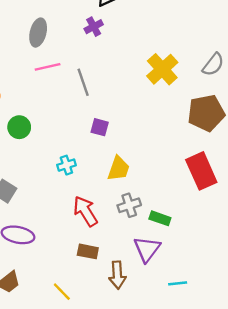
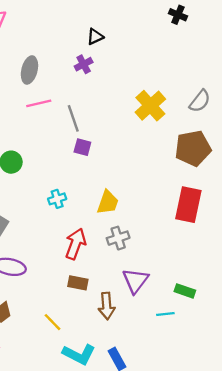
purple square: (100, 127) -> (82, 147), moved
red rectangle: (201, 171) -> (188, 205), turned 36
red arrow: (85, 211) -> (76, 244), turned 52
green rectangle: (160, 218) -> (185, 291), moved

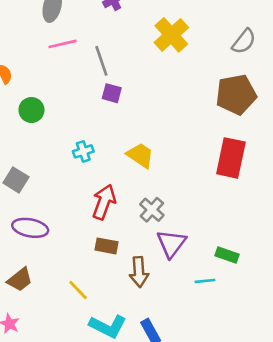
yellow cross: (150, 106) -> (171, 35), moved
yellow trapezoid: (108, 202) -> (140, 155), turned -75
gray cross: (118, 238) -> (152, 210), moved, turned -30

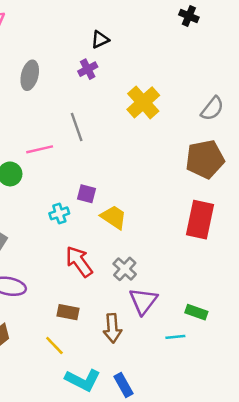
pink line: (63, 44) -> (40, 149), moved
purple square: (112, 93) -> (86, 194), moved
red arrow: (104, 202) -> (79, 262), turned -56
brown rectangle: (107, 246) -> (68, 312), moved

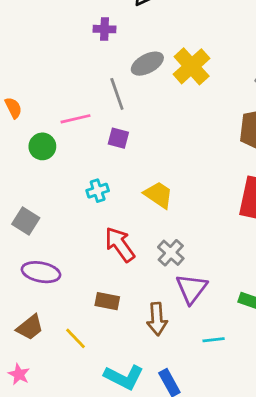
purple cross: (88, 69) -> (105, 29), moved, turned 30
gray ellipse: (30, 75) -> (147, 64), moved, turned 48
purple square: (86, 194) -> (118, 138), moved
cyan line: (175, 337) -> (214, 340), moved
yellow line: (54, 345) -> (76, 338), moved

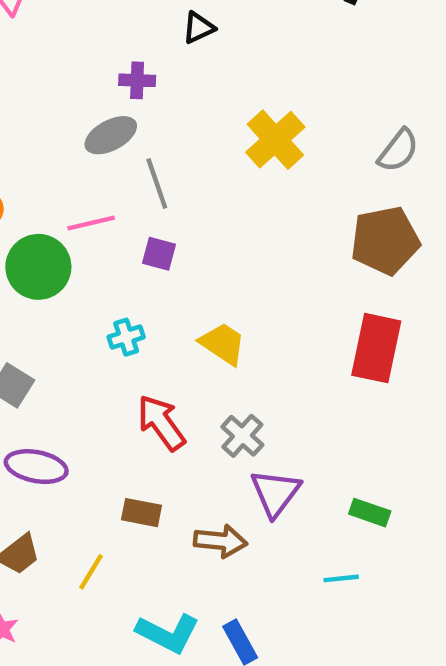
gray ellipse: (147, 64) -> (111, 135), moved
green circle: (42, 146) -> (38, 267), size x1.5
brown arrow: (157, 319) -> (220, 541), turned -80
yellow line: (76, 338) -> (91, 572), turned 75
cyan line: (214, 340) -> (341, 578), moved

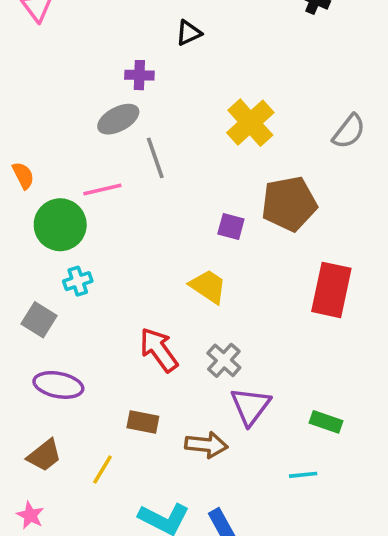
brown pentagon: (385, 241) -> (289, 204), moved
purple square: (159, 254) -> (231, 227), moved
cyan cross: (126, 337) -> (78, 281), moved

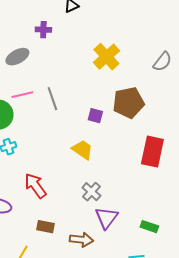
gray ellipse: (118, 119) -> (17, 57), moved
gray line: (155, 158) -> (52, 99), moved
red arrow: (159, 350) -> (35, 186), moved

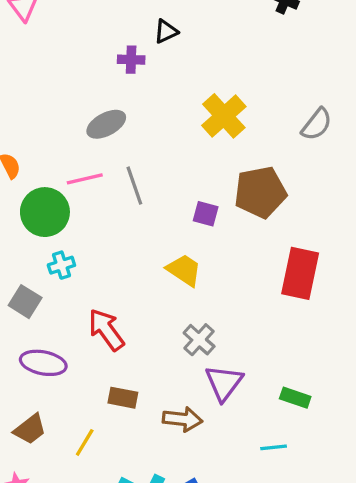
purple cross: (43, 30) -> (131, 60), moved
gray ellipse: (17, 57) -> (106, 124), moved

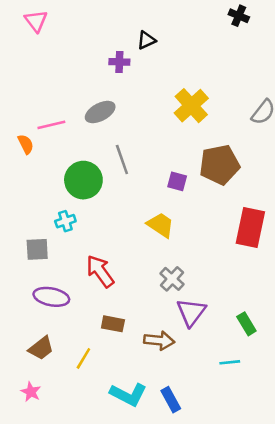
pink line: (85, 179) -> (51, 125), moved
green circle: (45, 212) -> (83, 180), moved
gray square: (25, 302) -> (37, 249), turned -35
green rectangle: (295, 398) -> (246, 324), turned 40

